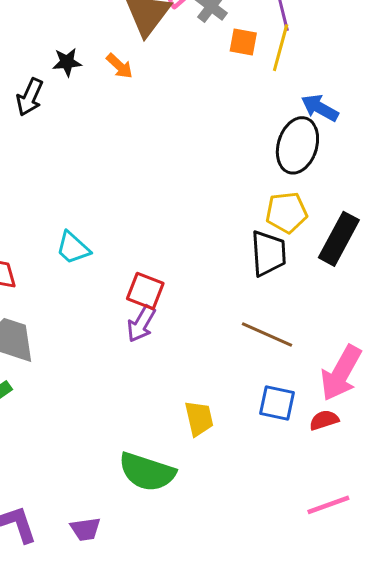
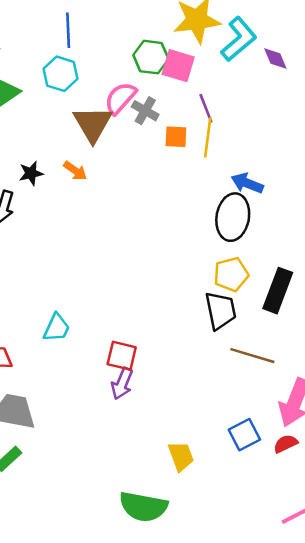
cyan trapezoid: (73, 248) -> (57, 328), turned -100
brown line: (267, 335) -> (252, 356), moved
blue square: (277, 403) -> (244, 435), turned -32

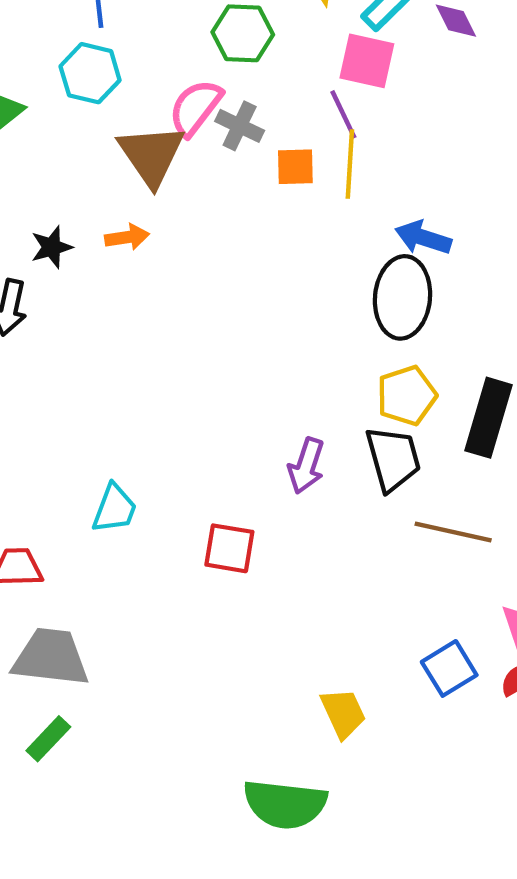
pink square: (178, 66) -> (367, 61), moved
orange arrow: (75, 171) -> (127, 237), turned -40
purple arrow: (122, 384) -> (306, 466), moved

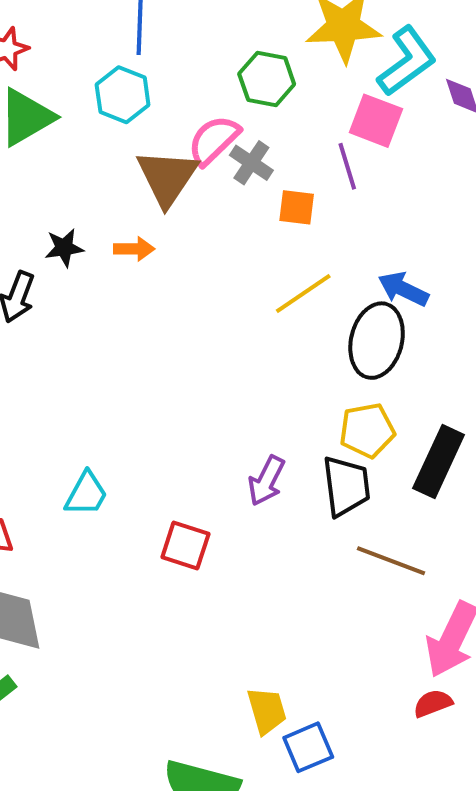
yellow line: (350, 164) -> (303, 293), moved, turned 44
blue square: (449, 668) -> (308, 747), moved

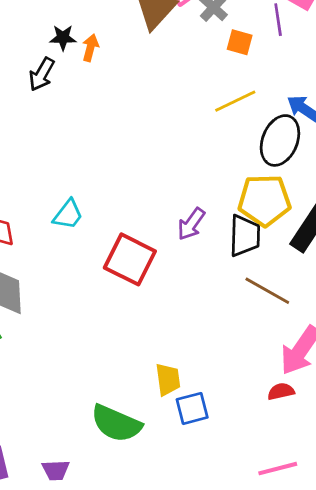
black star: (64, 248) -> (63, 38), moved
orange arrow: (134, 249) -> (90, 48), moved, turned -84
yellow pentagon: (367, 430) -> (264, 200), size x1.4
red square: (185, 545) -> (130, 259), size x1.5

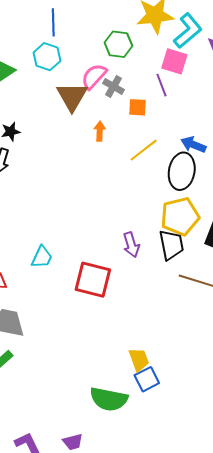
orange arrow: (90, 48) -> (100, 131), moved
purple arrow: (191, 224) -> (131, 245), turned -40
blue square: (192, 408) -> (147, 379), moved

